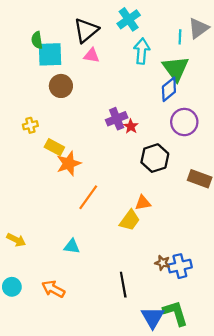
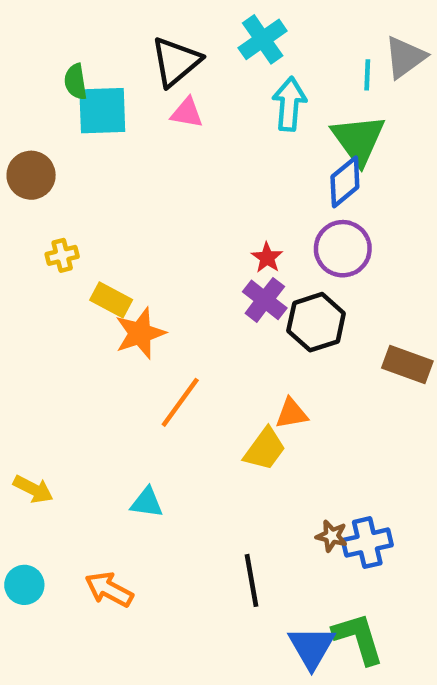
brown circle: (61, 86) -> (31, 175), moved
purple cross: (117, 119) -> (265, 300), moved, turned -30
purple circle: (184, 122) -> (343, 249), moved

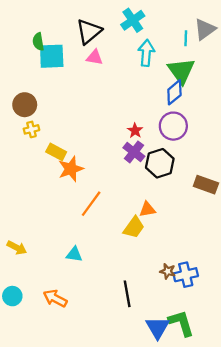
brown circle: (31, 175) -> (25, 105), moved

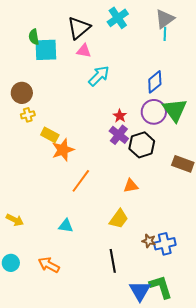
gray triangle: (205, 29) -> (165, 19), moved
cyan arrow: (146, 53) -> (99, 76), moved, turned 40
green triangle: (181, 71) -> (175, 110), moved
yellow trapezoid: (134, 227) -> (119, 219), moved

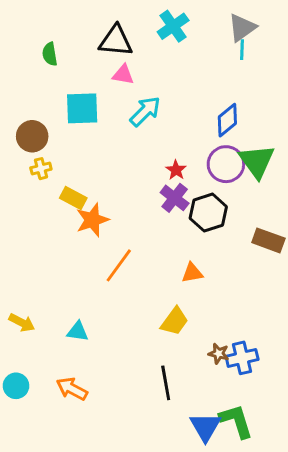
black triangle: (79, 28) -> (116, 41), turned 45
cyan square: (46, 50) -> (82, 108), moved
cyan triangle: (66, 226) -> (78, 331), moved

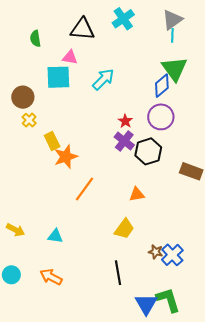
pink triangle: (123, 75) -> (70, 57), moved
green triangle: (257, 161) -> (174, 69), moved
yellow cross: (41, 169) -> (29, 120), turned -32
yellow rectangle: (73, 198) -> (52, 141), turned 36
blue cross: (242, 358) -> (172, 255), turned -30

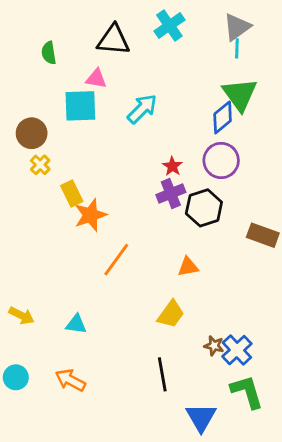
purple cross: (124, 141) -> (171, 194), turned 30
green L-shape: (168, 300) -> (247, 392), moved

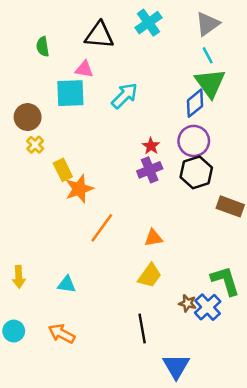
cyan line: (237, 48) -> (208, 55), moved, turned -30
black hexagon: (204, 208) -> (196, 172), moved
orange triangle: (188, 267) -> (153, 238), moved
yellow arrow: (22, 316) -> (19, 277), turned 60
green L-shape: (247, 392) -> (225, 281), moved

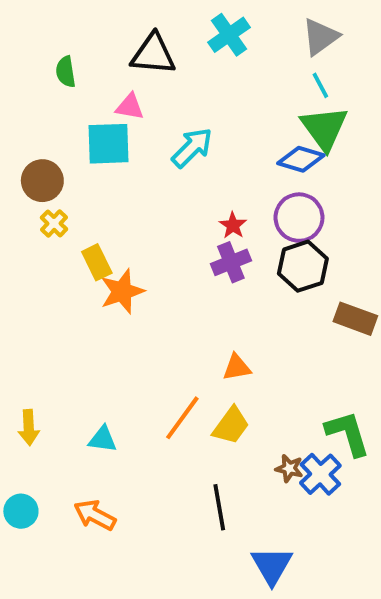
blue diamond: (195, 103) -> (301, 159), turned 56
orange line: (102, 228) -> (182, 418), moved

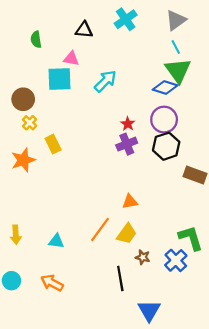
black triangle: (153, 54) -> (84, 30), size x0.7
orange star: (122, 291) -> (23, 160), moved
brown star: (289, 468) -> (143, 257), moved

